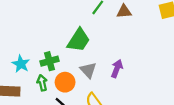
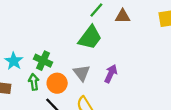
green trapezoid: (79, 40) -> (90, 37), moved
green cross: (50, 61) -> (43, 61), turned 36

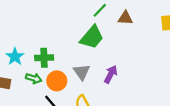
green cross: (43, 61) -> (44, 58), turned -30
green arrow: (34, 82) -> (34, 78), turned 112

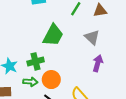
green trapezoid: (92, 37) -> (53, 35), moved
gray triangle: (82, 72) -> (92, 37), moved

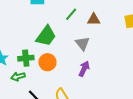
orange circle: (51, 80) -> (47, 62), moved
green arrow: (30, 82) -> (18, 77), turned 152

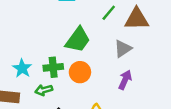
brown triangle: (94, 19) -> (137, 19), size x1.5
gray triangle: (82, 43) -> (123, 49), turned 35

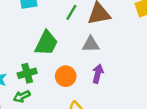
gray triangle: (123, 49) -> (91, 44), turned 42
orange circle: (80, 72) -> (66, 76), moved

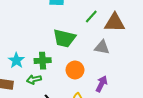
green trapezoid: (46, 43) -> (64, 38), turned 65
purple arrow: (98, 74) -> (102, 84), moved

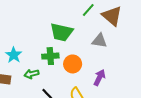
brown triangle: (115, 23) -> (112, 16), turned 40
green cross: (43, 61) -> (50, 56), moved

